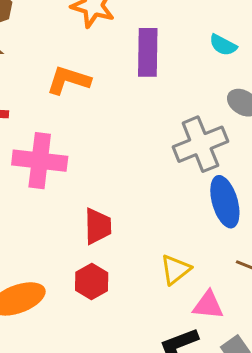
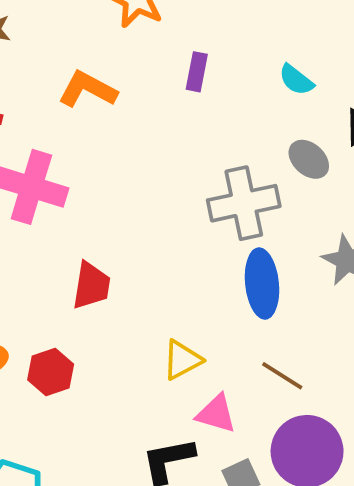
purple rectangle: (148, 52) -> (197, 72), size x0.6
red hexagon: (92, 281) -> (51, 372), moved

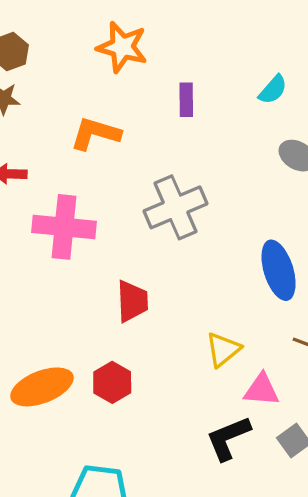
cyan semicircle: (296, 80) -> (273, 90), turned -76
gray cross: (244, 203) -> (175, 207), moved

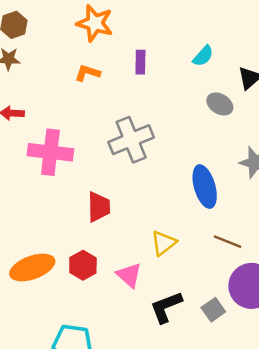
orange L-shape: (95, 134) -> (87, 73), moved, size x0.7
pink triangle: (262, 390) -> (129, 275), moved, turned 36

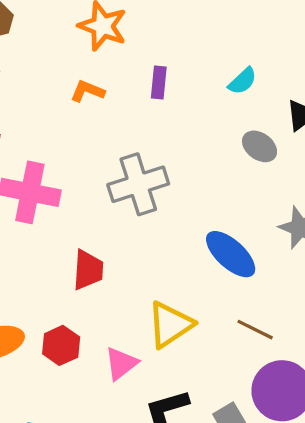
blue ellipse: (205, 187) -> (231, 254), turned -36
yellow triangle: (164, 243) -> (170, 325), size x1.4
pink triangle: (129, 275) -> (121, 363), turned 36

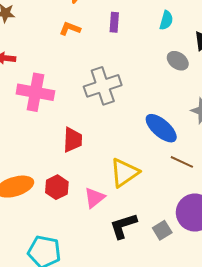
cyan semicircle: (243, 81) -> (166, 20), turned -30
brown line: (255, 330) -> (182, 162), moved

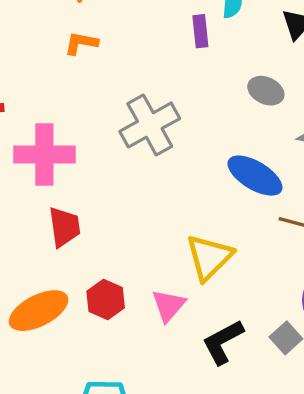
purple rectangle: (114, 22) -> (200, 31), moved
gray ellipse: (178, 61) -> (266, 91), moved
red trapezoid: (73, 140) -> (64, 227), moved

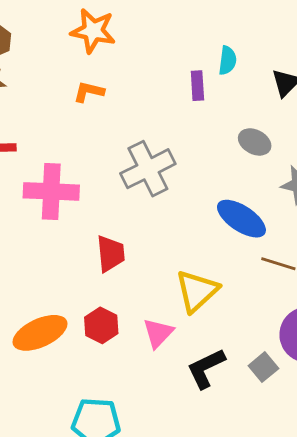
red trapezoid: (64, 227) -> (110, 254), moved

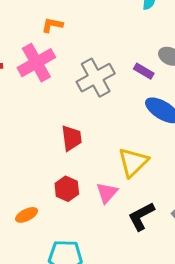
purple rectangle: (197, 86) -> (144, 71), moved, turned -54
pink cross: (51, 191) -> (36, 63), moved, turned -30
orange ellipse: (40, 333) -> (27, 215), moved, size x0.6

